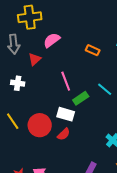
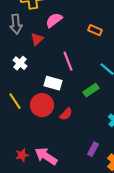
white cross: (18, 83) -> (20, 63), turned 32
green rectangle: (81, 98) -> (91, 90), moved
white rectangle: (66, 114) -> (53, 83), moved

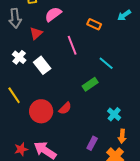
pink line: (68, 61) -> (72, 45), moved
white rectangle: (53, 83) -> (42, 65), moved, turned 36
red circle: (42, 105) -> (41, 111), moved

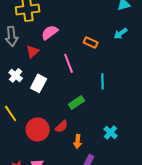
cyan line: (106, 63) -> (103, 81), turned 49
white rectangle: (42, 65) -> (39, 83), turned 66
green rectangle: (90, 84) -> (77, 102), moved
orange arrow: (122, 136) -> (78, 141), moved

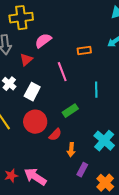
orange rectangle: (91, 42) -> (84, 51), turned -32
red circle: (38, 129) -> (35, 122), moved
cyan cross: (111, 132) -> (104, 141), size x1.5

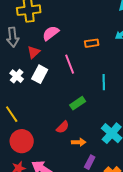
white rectangle: (32, 92) -> (40, 74), moved
red circle: (35, 122) -> (22, 141), moved
orange arrow: (71, 150) -> (79, 142), turned -96

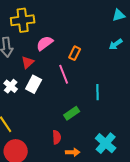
orange rectangle: (92, 43) -> (75, 53), moved, turned -56
red semicircle: (63, 127) -> (57, 137), turned -48

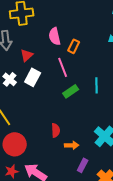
pink semicircle: (45, 43) -> (55, 36), moved, turned -66
green rectangle: (72, 113) -> (71, 91), moved

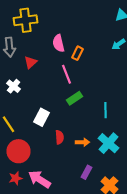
white rectangle: (33, 77) -> (42, 117), moved
cyan line: (97, 85) -> (106, 110), moved
orange arrow: (72, 145) -> (82, 142), moved

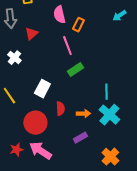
cyan line: (106, 110) -> (106, 92), moved
red circle: (18, 151) -> (35, 123), moved
purple rectangle: (86, 172) -> (80, 138), moved, turned 32

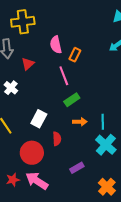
orange arrow: (83, 114) -> (80, 122), moved

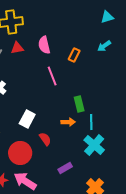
orange rectangle: (75, 55) -> (74, 55), moved
red triangle: (28, 64) -> (17, 48), moved, turned 32
green rectangle: (72, 100) -> (79, 104), moved, turned -70
red semicircle: (57, 139) -> (45, 139), turned -32

